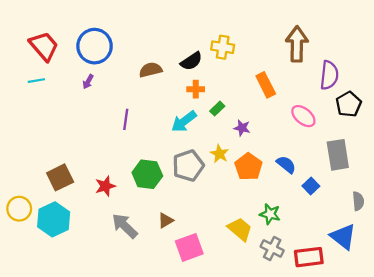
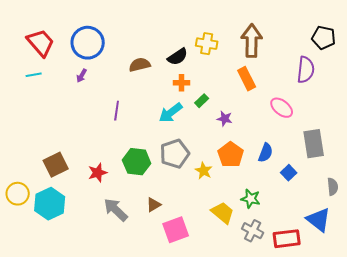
brown arrow: (297, 44) -> (252, 41), moved
black pentagon: (349, 104) -> (324, 38), moved, turned -30
yellow star: (219, 154) -> (204, 171), moved
blue semicircle: (286, 165) -> (266, 153), turned 72

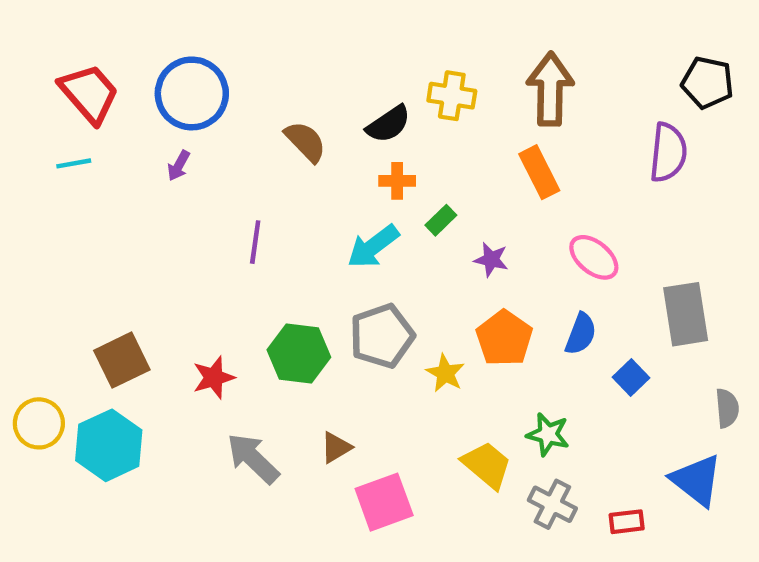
brown semicircle: (140, 65) -> (305, 142), turned 60
pink ellipse: (282, 108) -> (594, 257), moved
red rectangle: (287, 239) -> (627, 522), size x0.6

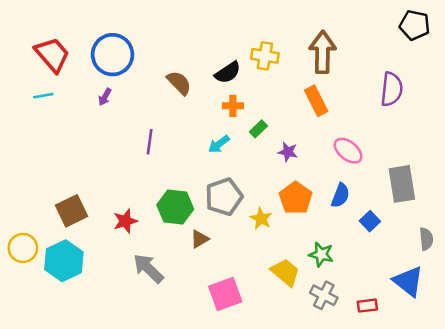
black pentagon: (707, 83) -> (415, 25), moved
cyan arrow: (373, 246) -> (219, 144), size x0.7
brown triangle: (336, 447) -> (200, 239), moved

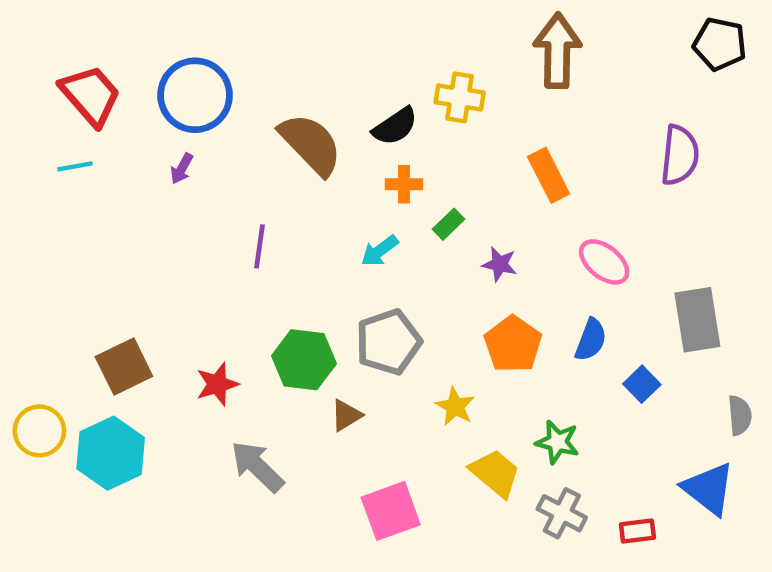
brown arrow: (322, 52) -> (557, 51), moved
brown semicircle: (179, 83) -> (311, 144), size x1.5
yellow star: (261, 219) -> (455, 406), moved

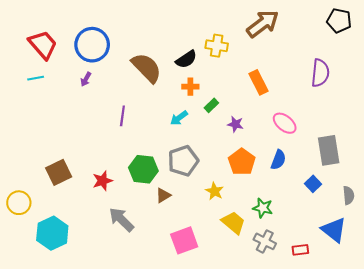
brown arrow: (557, 51) -> (263, 24), turned 52
blue square: (642, 384) -> (313, 184), moved
cyan hexagon: (111, 453) -> (52, 233), moved

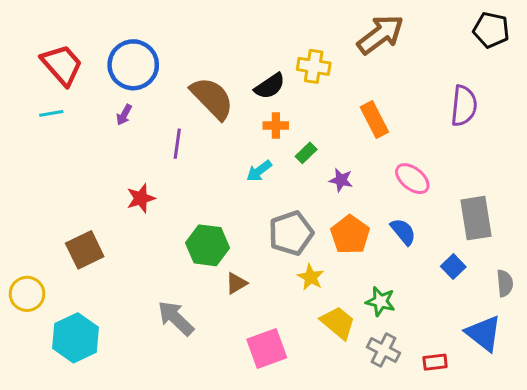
purple line: (122, 116) -> (177, 144), moved
blue semicircle: (278, 160) -> (403, 232), turned -60
gray pentagon: (183, 161) -> (291, 233), moved
red star: (103, 181) -> (141, 198), moved

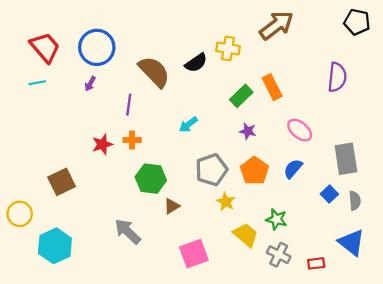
orange cross: (276, 126) -> (132, 140), moved
green rectangle: (306, 153) -> (241, 96), moved, size x1.5
blue semicircle: (403, 232) -> (293, 169), turned -100
gray semicircle: (505, 283) -> (355, 201), moved

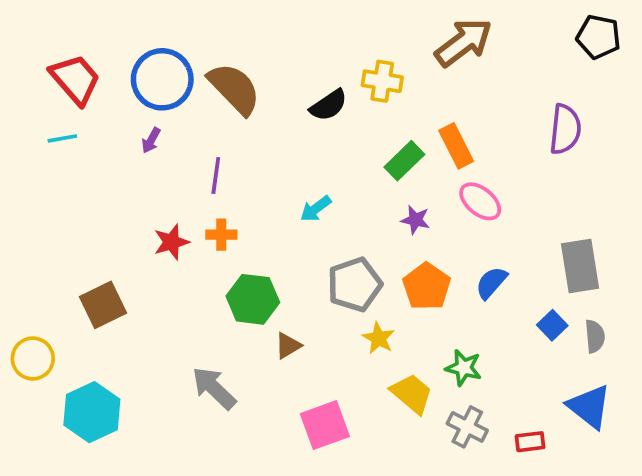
brown semicircle: (154, 72) -> (234, 89), moved
pink ellipse: (300, 130) -> (480, 201), moved

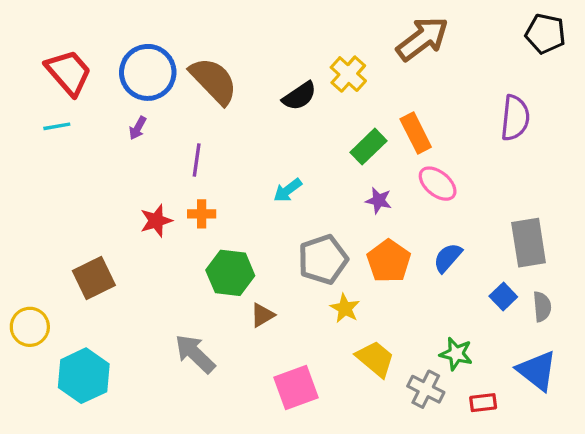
yellow cross: (382, 81) -> (348, 74), turned 33
green star: (464, 368) -> (456, 354), moved

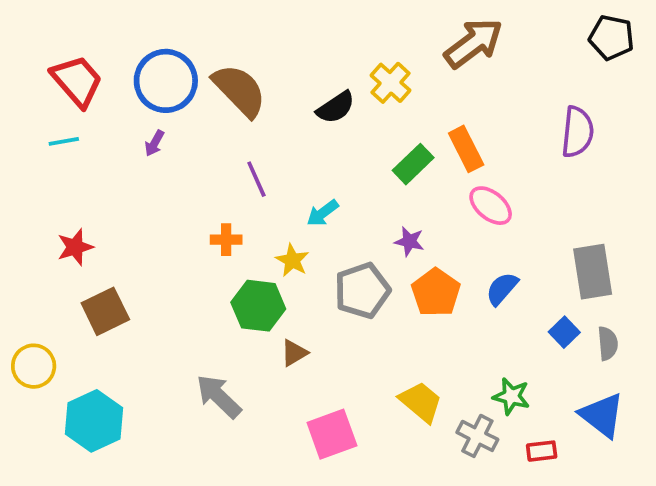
purple line: (197, 160) -> (256, 179), moved, turned -32
purple star: (379, 200) -> (409, 241), moved
red star: (156, 221) -> (75, 247), moved
yellow star: (345, 308) -> (292, 260), moved

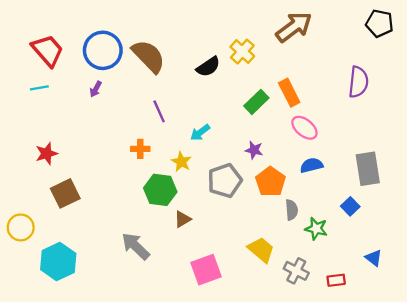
blue semicircle: (502, 289) -> (312, 165), moved, turned 35
gray semicircle: (608, 343) -> (292, 210), moved
green star: (511, 396) -> (316, 229), moved
blue triangle: (602, 415) -> (374, 258), size x0.6

